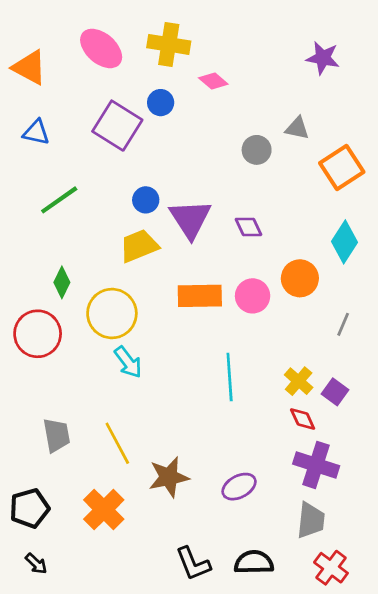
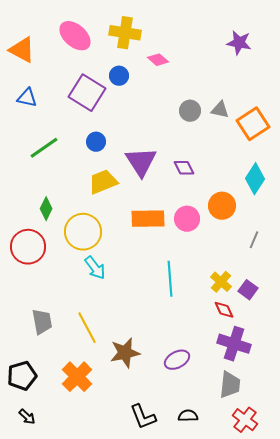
gray triangle: (297, 128) -> (220, 110), moved
blue circle: (146, 200) -> (96, 142), moved
black semicircle: (254, 562) -> (188, 416), size x0.7

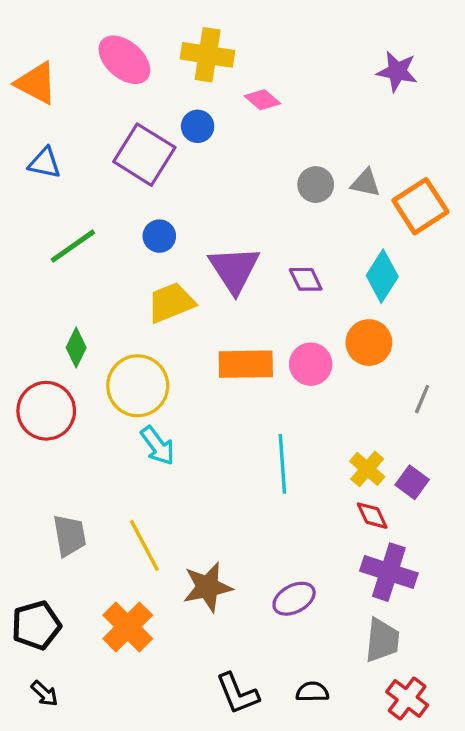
cyan diamond: (255, 179) -> (382, 276), moved

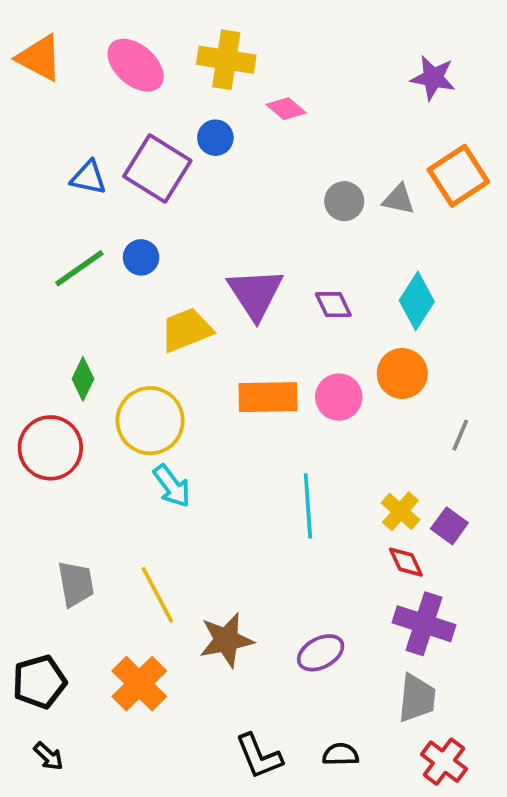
orange triangle: (36, 83) -> (39, 58), moved
blue triangle: (45, 163) -> (88, 178), moved
orange square: (420, 206) -> (458, 176), moved
blue circle: (159, 236) -> (141, 257), moved

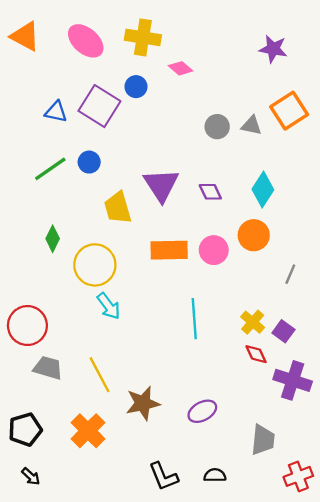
yellow trapezoid: (186, 330) -> (118, 208), turned -84
red circle: (50, 448) -> (27, 326), moved
gray trapezoid: (76, 584) -> (48, 368), turned -64
purple cross: (424, 624) -> (293, 380), moved
red cross: (444, 762) -> (298, 476), moved, turned 32

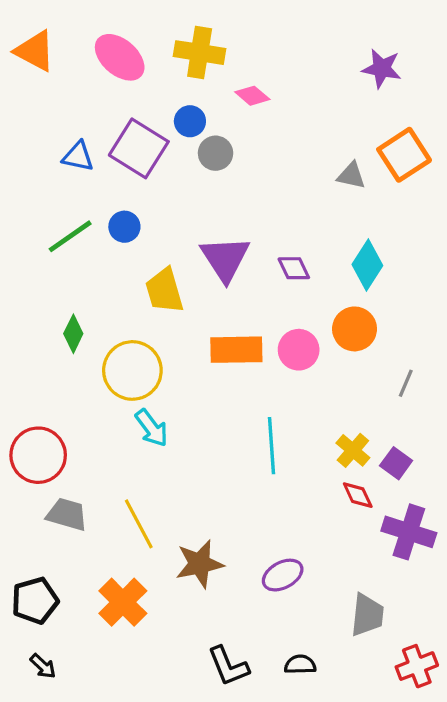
gray circle: (217, 127) -> (216, 153), moved

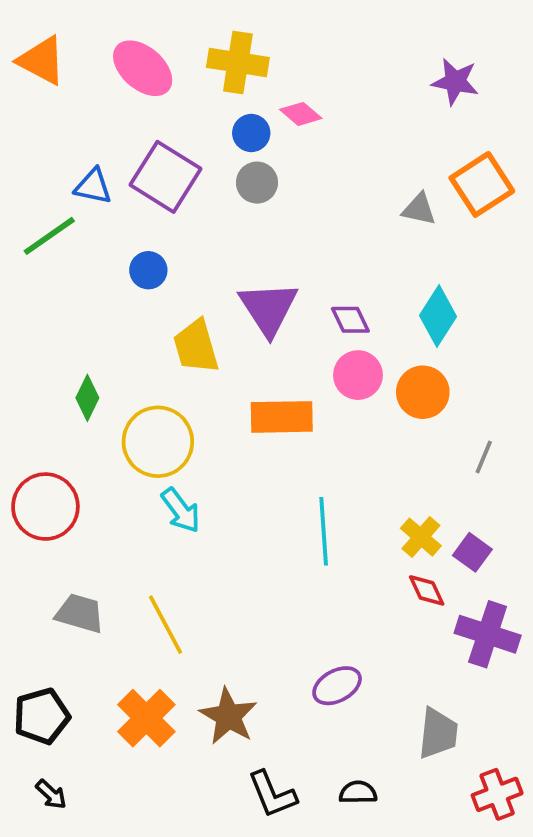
blue circle: (190, 121) -> (251, 133), moved
green line: (70, 236) -> (49, 236), moved
pink circle: (299, 350) -> (358, 375), moved
red circle: (38, 455) -> (45, 507), moved
brown star: (200, 564) -> (228, 716), moved, turned -30

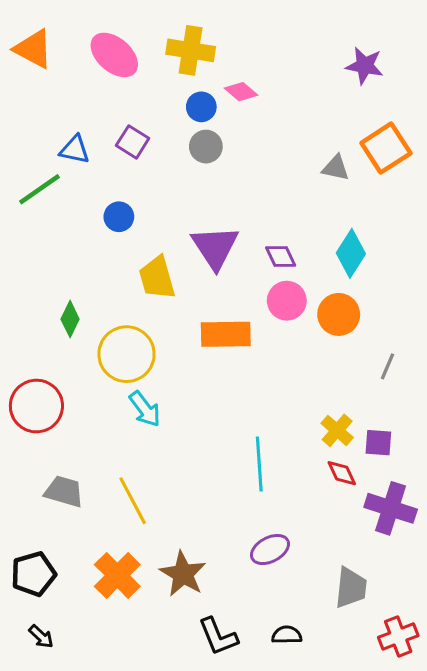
purple square: (165, 177) -> (133, 142), size x0.6
cyan line: (324, 531) -> (259, 464), moved
purple square: (472, 552) -> (378, 443), turned -32

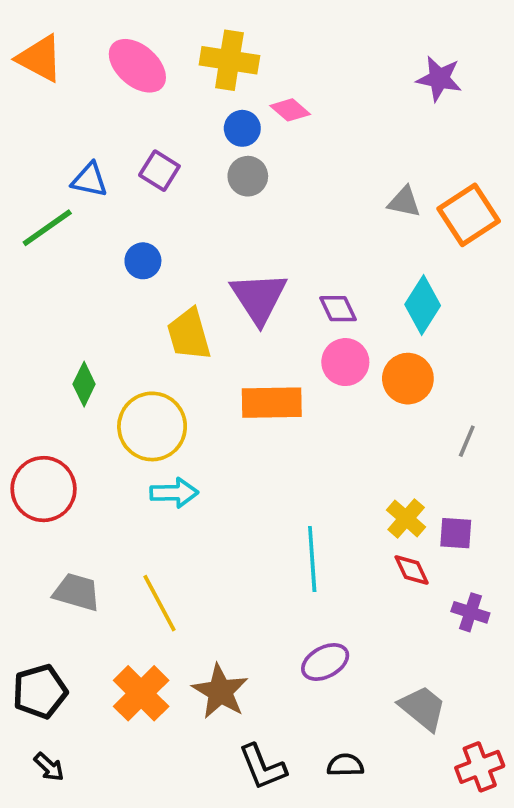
orange square: (386, 148) -> (469, 215), moved
cyan arrow: (145, 409) -> (174, 493), turned -54
purple cross: (391, 508) -> (470, 612), size x0.6
gray trapezoid: (351, 588) -> (423, 708), turned -57

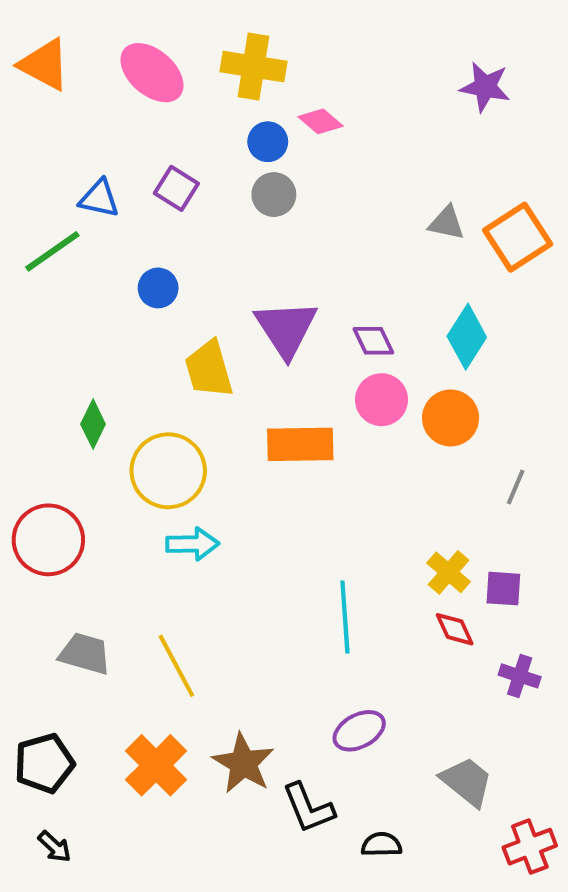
black L-shape: (263, 767) -> (308, 808), moved

